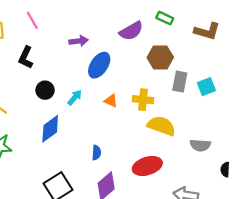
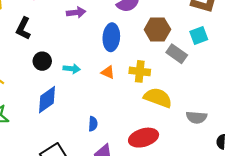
blue ellipse: (99, 65) -> (111, 37), moved, turned -30
gray rectangle: (180, 82) -> (177, 54), turned -66
cyan square: (206, 87) -> (199, 35), moved
cyan arrow: (75, 97) -> (72, 69), turned 56

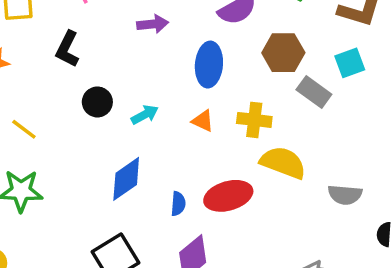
cyan arrow: (72, 69) -> (145, 115), turned -35
blue diamond: (47, 100) -> (126, 179), moved
red ellipse: (144, 138) -> (228, 196), moved

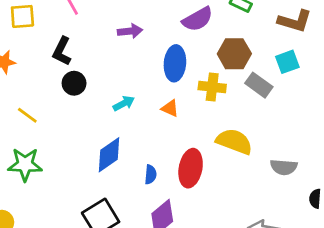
black circle: (97, 102) -> (74, 83), moved
yellow cross: (254, 120) -> (212, 87), moved
red ellipse: (228, 196) -> (191, 168), turned -63

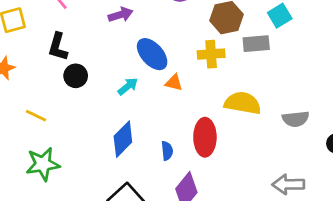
blue ellipse: (175, 63) -> (152, 54), moved, turned -36
gray rectangle: (259, 85) -> (256, 44), turned -30

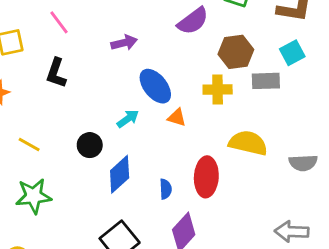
black circle: (76, 76) -> (90, 145), moved

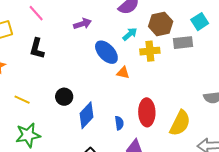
cyan arrow: (128, 119) -> (130, 34), moved
yellow semicircle: (248, 143) -> (180, 123), moved, turned 108

